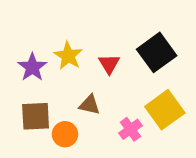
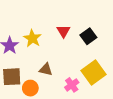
black square: (157, 52) -> (88, 36), size x0.7
red triangle: (109, 64) -> (63, 31), moved

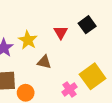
black square: (88, 36) -> (87, 25), moved
brown triangle: (46, 69) -> (44, 62), moved

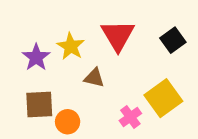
black square: (87, 25) -> (173, 40), moved
red triangle: (61, 32) -> (118, 35), size x1.6

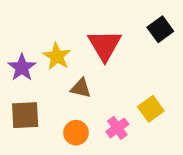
black square: (173, 40) -> (160, 29), moved
yellow square: (163, 98) -> (151, 109), size x0.7
orange circle: (68, 122) -> (76, 133), moved

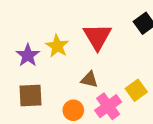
brown triangle: (81, 88) -> (89, 79), moved
pink cross: (117, 128) -> (108, 106), size x1.4

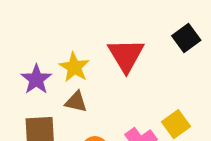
brown triangle: (89, 79) -> (76, 102), moved

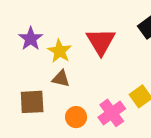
purple star: (36, 79) -> (31, 39), moved

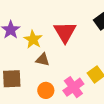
brown triangle: (61, 79) -> (43, 60), moved

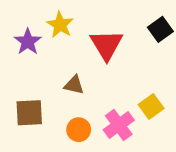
yellow star: (33, 39) -> (60, 25), moved

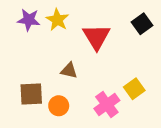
purple star: (28, 42) -> (29, 20), moved, turned -30
orange circle: (79, 130) -> (59, 106), moved

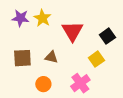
black square: (142, 24) -> (107, 36), moved
yellow square: (134, 89) -> (96, 59), moved
brown square: (31, 94) -> (22, 58), moved

